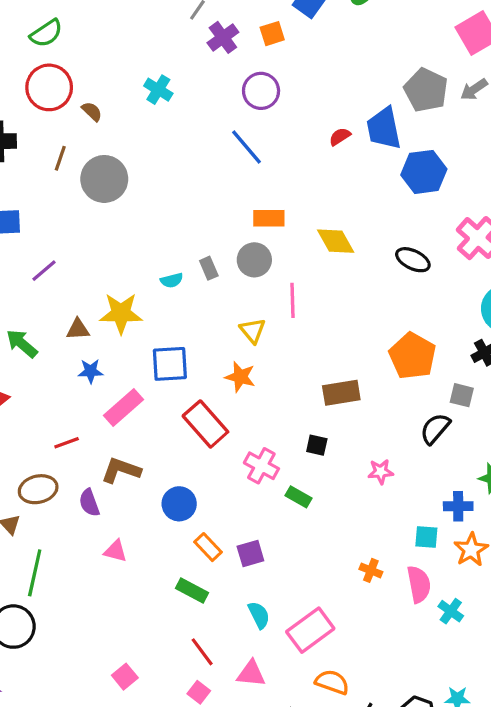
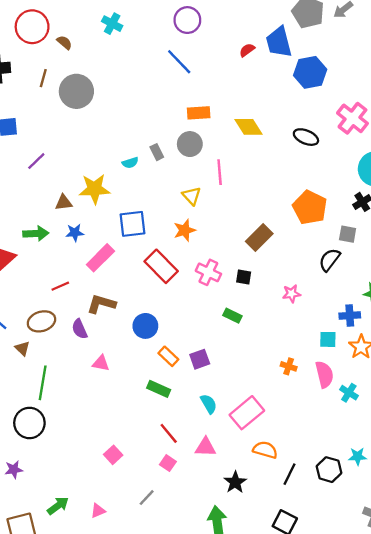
green arrow: (22, 344) -> (36, 233), moved, turned 140
orange star: (240, 377) -> (185, 230), turned -30
brown rectangle: (341, 393) -> (259, 238), turned -32
pink cross: (261, 466) -> (208, 272), moved

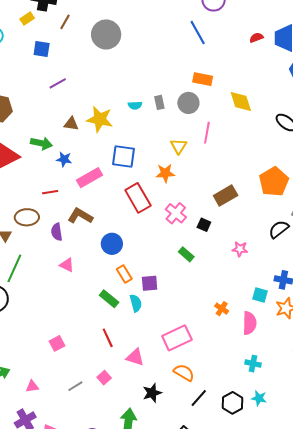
brown line: (43, 78) -> (65, 22), moved
blue star: (75, 233) -> (64, 159), moved
cyan cross: (349, 393) -> (253, 364), moved, turned -35
cyan semicircle: (209, 404) -> (136, 303), moved
pink square: (168, 463) -> (104, 378), moved

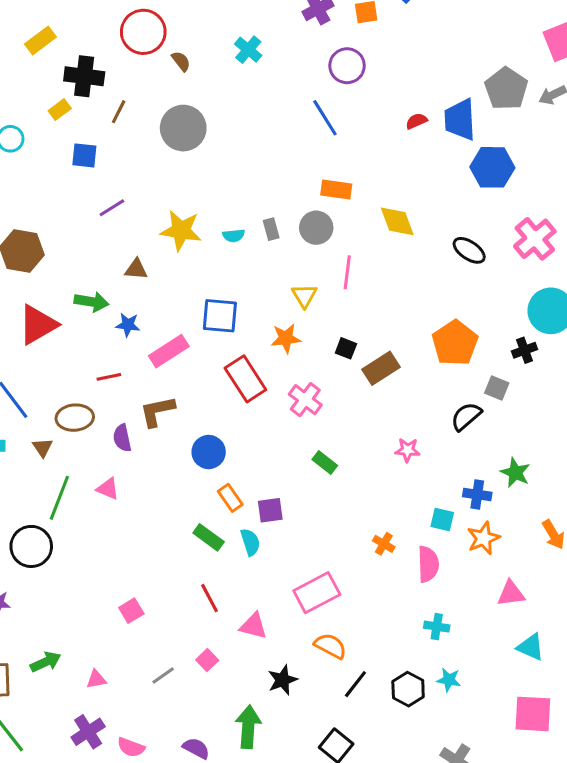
yellow star: (100, 119) -> (181, 230), moved
brown L-shape: (80, 216) -> (157, 411), turned -40
black square: (204, 225) -> (346, 348), moved
pink triangle: (67, 265) -> (108, 489), moved

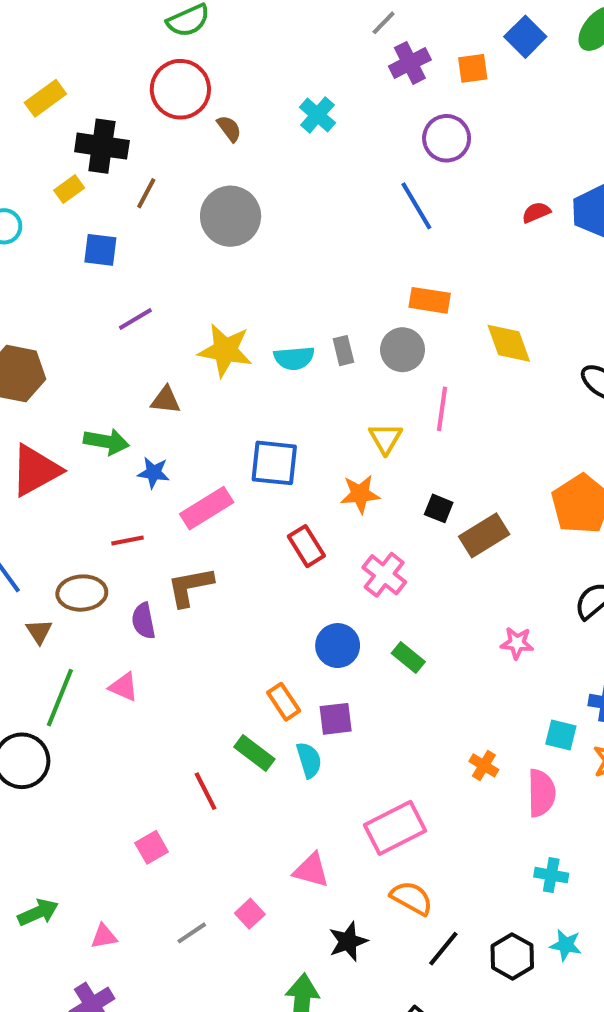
cyan semicircle: (234, 236) -> (294, 358), size x1.4
red rectangle: (245, 379) -> (306, 546), size x0.7
blue circle: (209, 452) -> (338, 646), moved
red line: (209, 598) -> (206, 791), moved

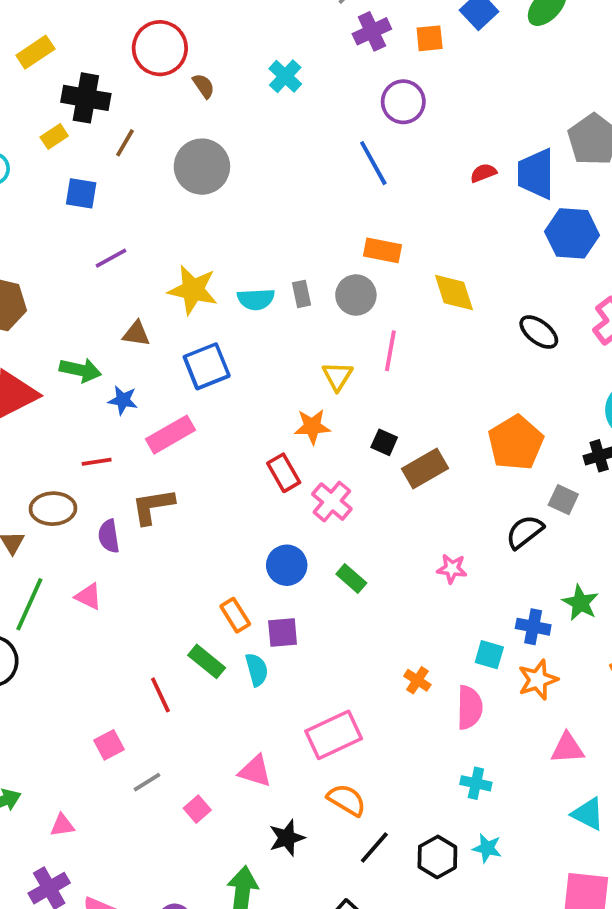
blue square: (274, 463) -> (207, 366), moved, turned -30
red rectangle: (306, 546) -> (284, 473), moved
gray line: (192, 933) -> (147, 782), moved

